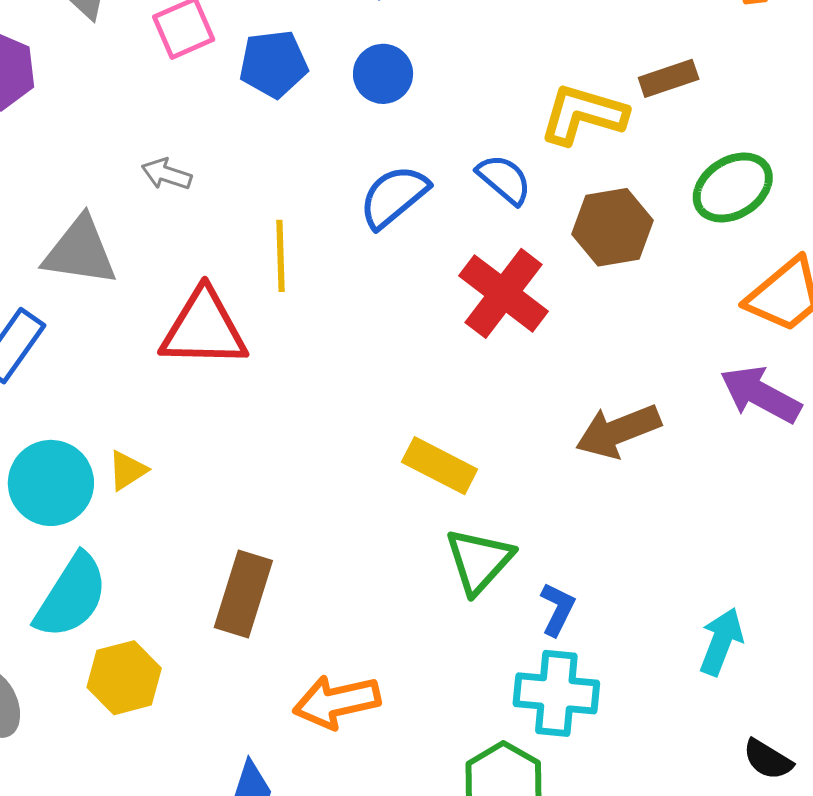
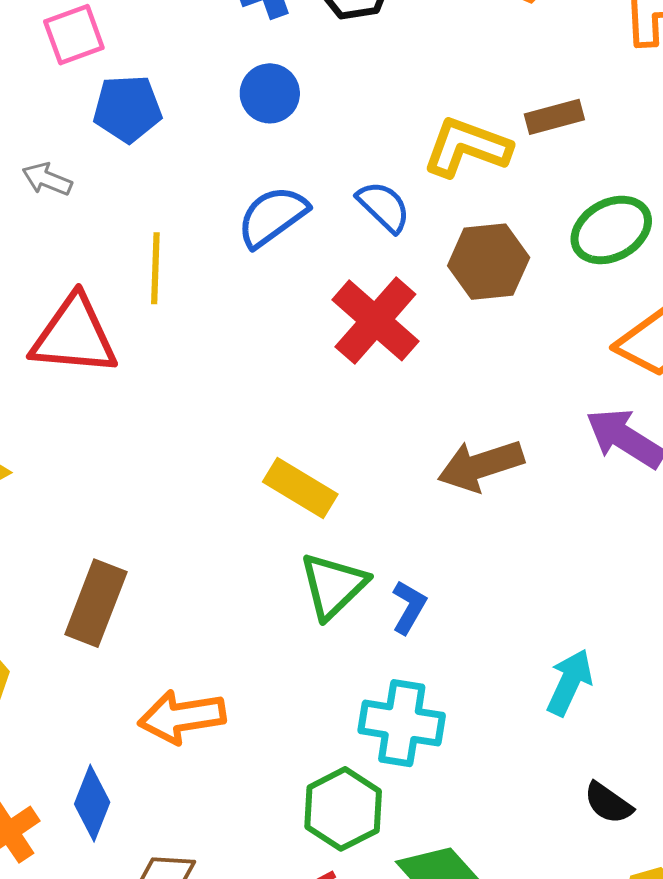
blue pentagon: (273, 64) -> (127, 109), moved
blue L-shape: (557, 609) -> (409, 607), moved

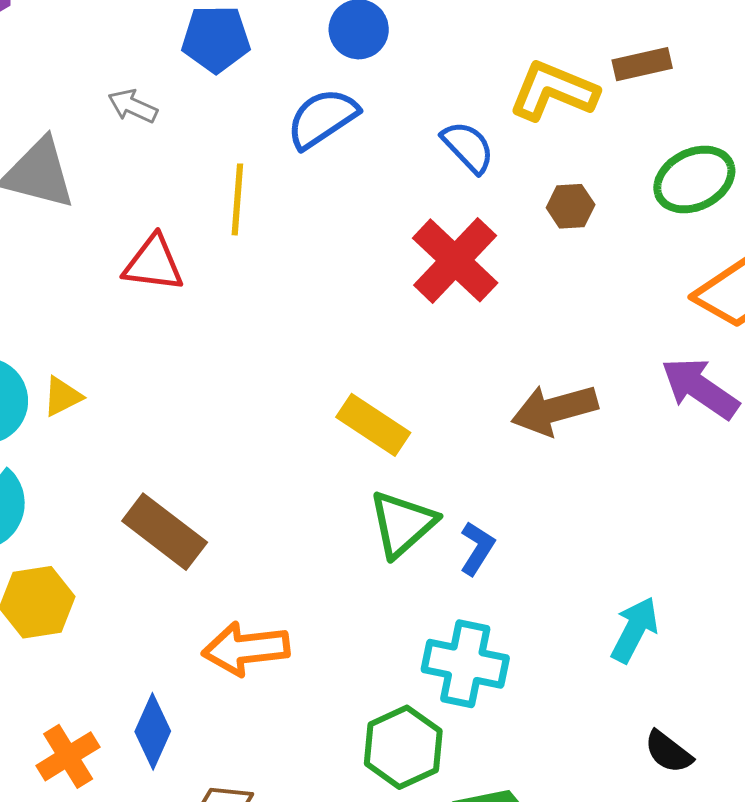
blue semicircle: (272, 216) -> (322, 118), moved
brown hexagon: (489, 262) -> (571, 206), size x0.6
red triangle: (74, 336) -> (153, 264), size x0.7
brown rectangle: (96, 603) -> (165, 532), turned -76

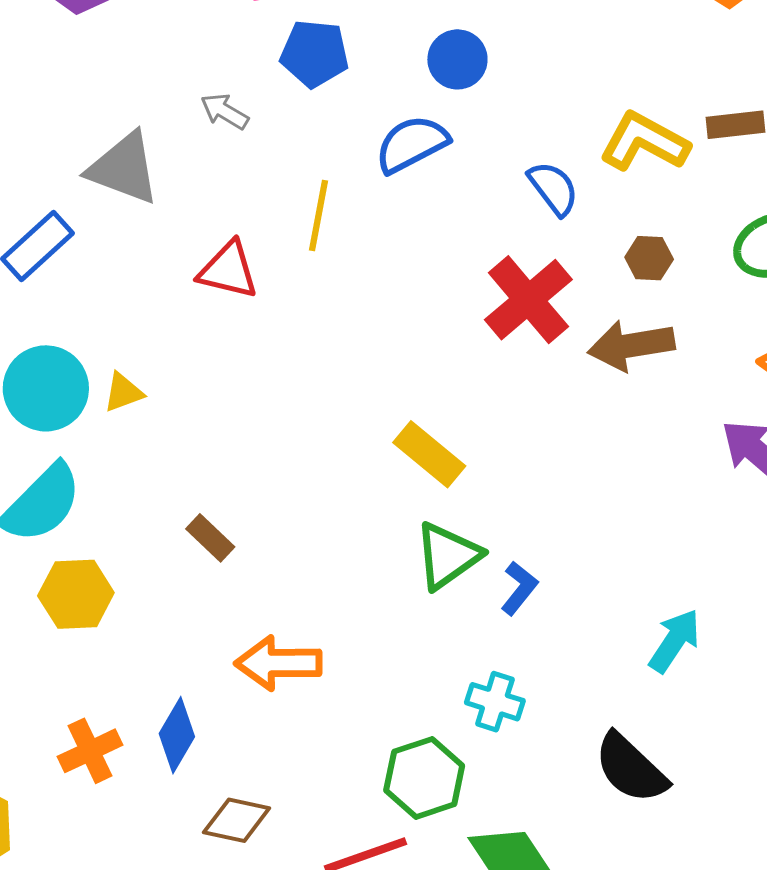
brown arrow: (554, 410) -> (631, 345), moved
brown rectangle: (165, 532) -> (210, 538), size x0.6
cyan arrow: (635, 630) -> (675, 641), moved
cyan cross: (465, 664) -> (495, 702), size x0.7
black semicircle: (668, 752) -> (631, 768), moved, size x1.6

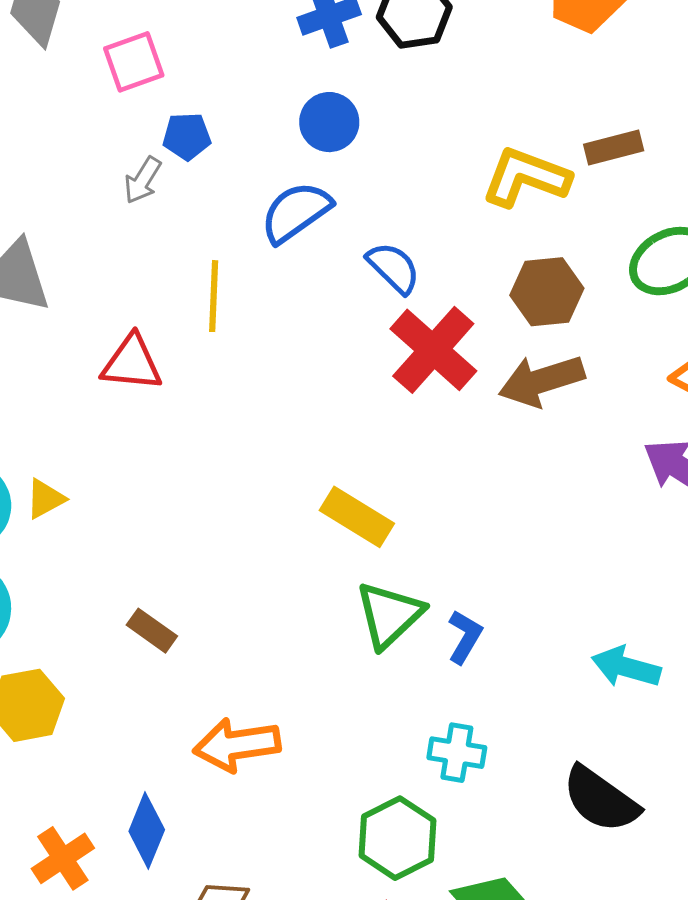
blue pentagon: (314, 53) -> (187, 136), size x0.7
gray arrow: (225, 111) -> (143, 180), moved, turned -81
blue semicircle: (553, 188) -> (393, 268), moved
brown hexagon: (649, 258) -> (547, 292), size x1.5
cyan arrow: (675, 641) -> (626, 667), turned -100

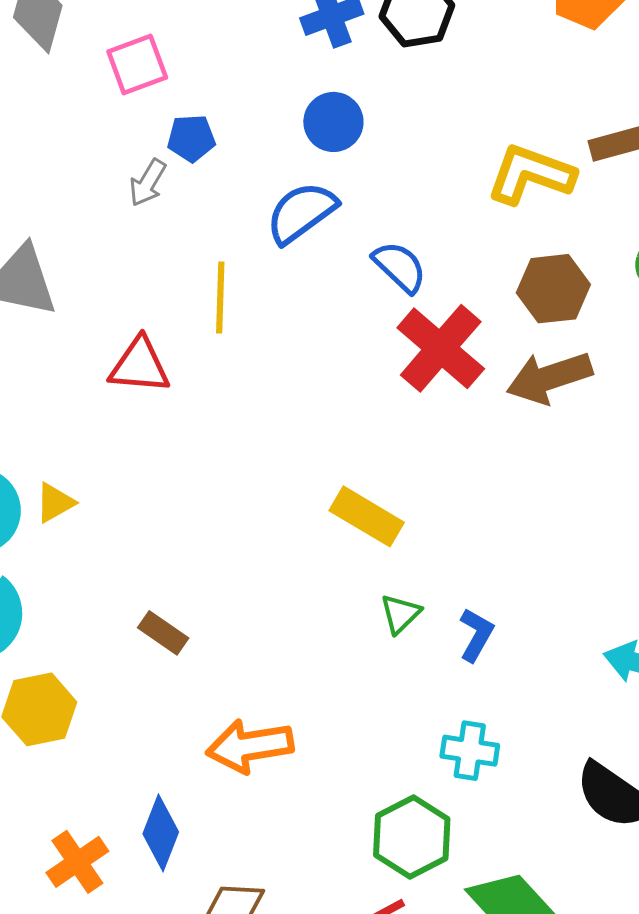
green triangle: (389, 615) -> (400, 614), size x0.6

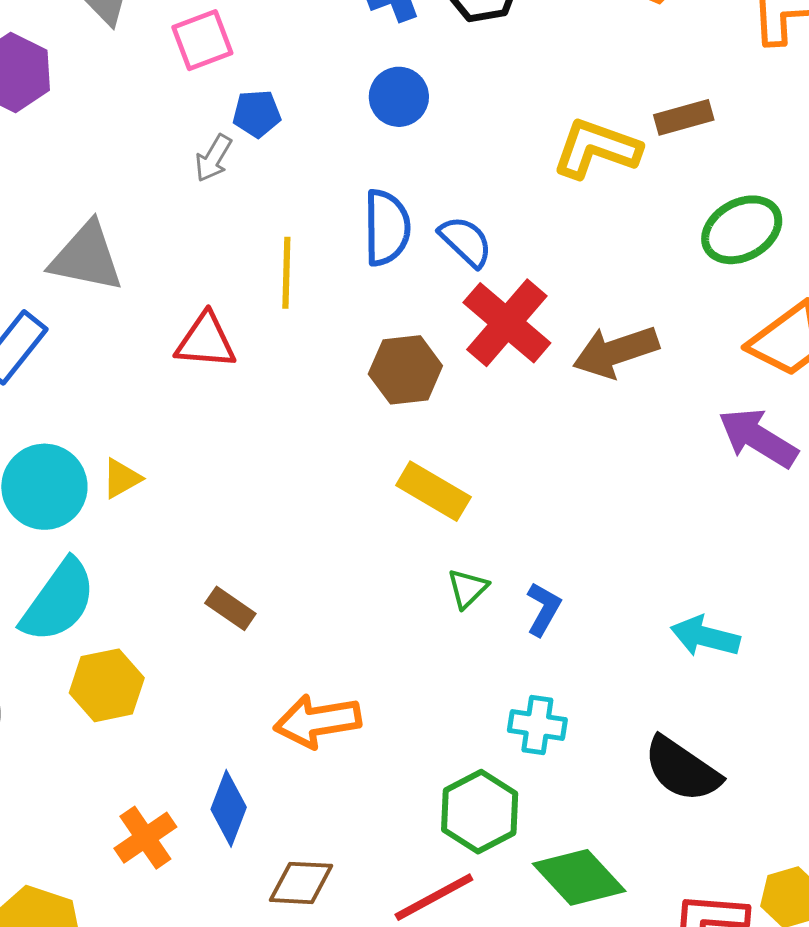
blue semicircle: (301, 213) -> (387, 228), moved, turned 126
brown hexagon: (553, 289) -> (405, 370), moved

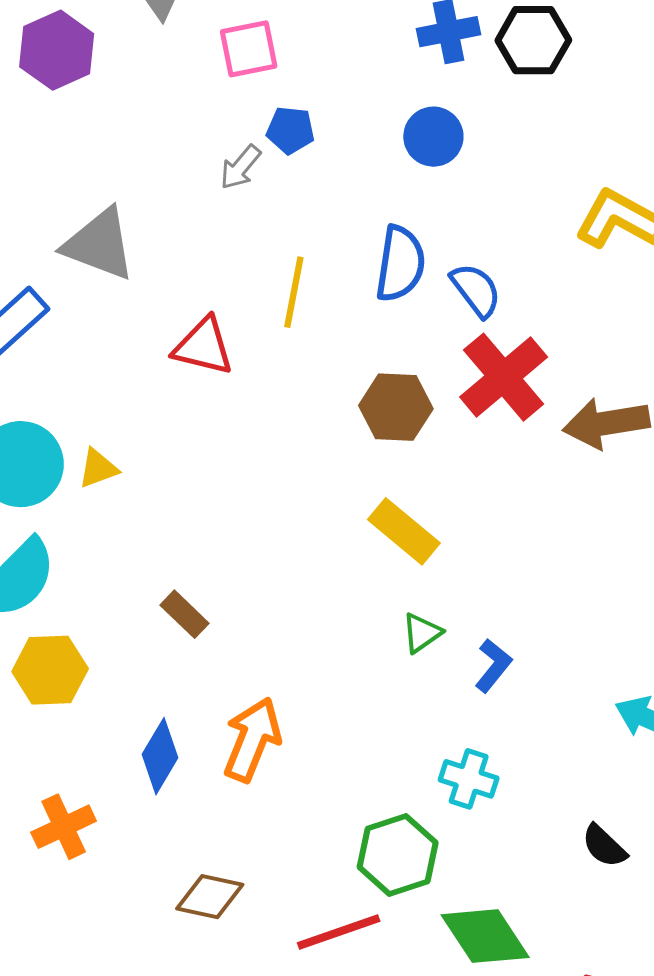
orange arrow: (317, 721) -> (252, 740), turned 112
black semicircle: (682, 769) -> (604, 846), size x0.6
blue diamond: (229, 808) -> (160, 756), moved

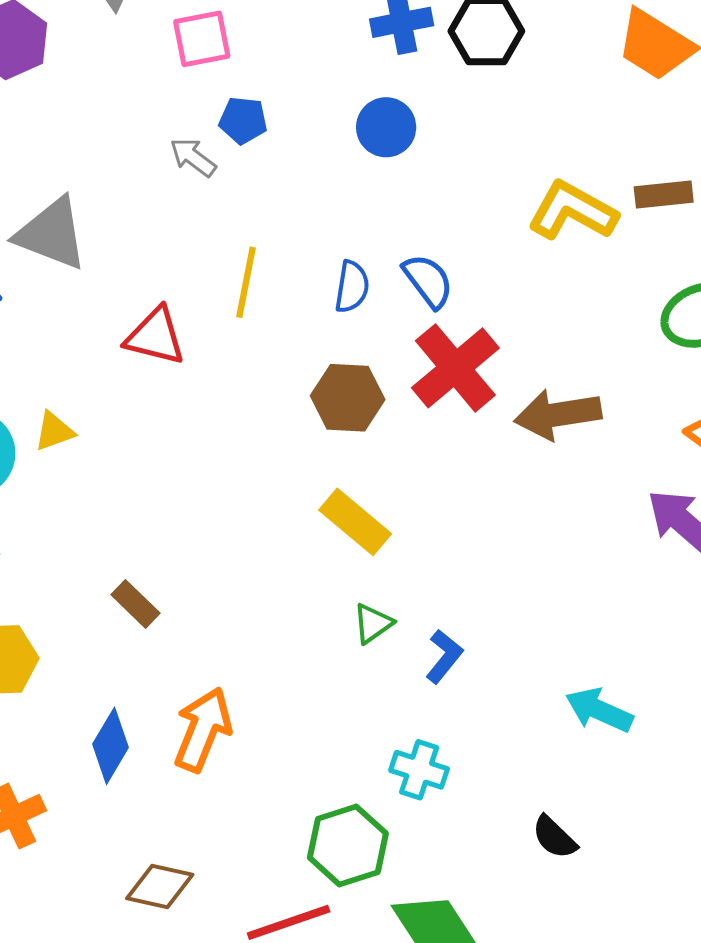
gray arrow: (240, 167) -> (193, 157), turned 87
blue semicircle: (400, 264) -> (352, 287), moved, size x0.7
yellow triangle: (98, 468) -> (54, 431), moved

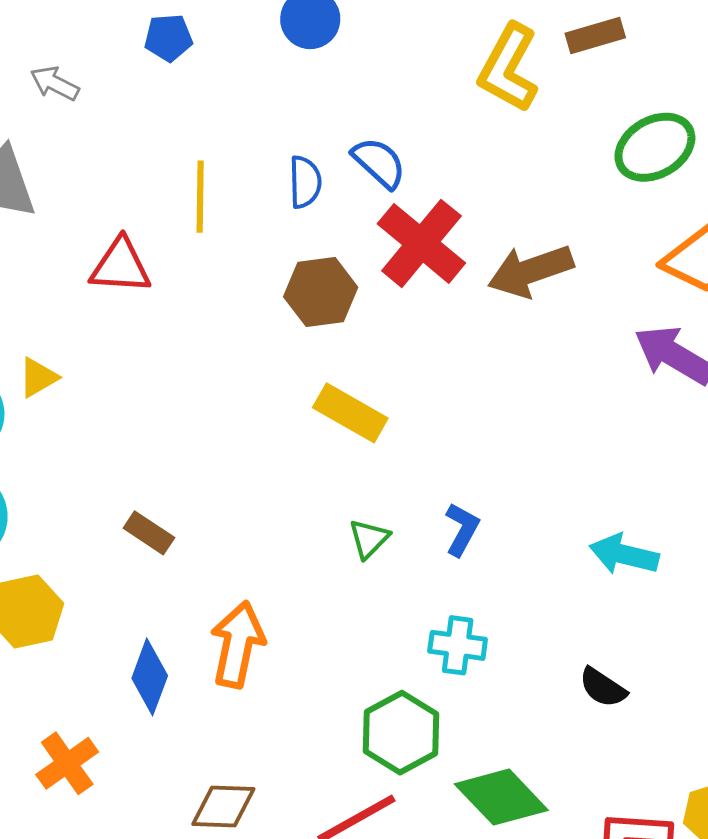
gray arrow: (193, 157) -> (55, 83), moved
yellow L-shape: (572, 211) -> (509, 68), turned -80
green triangle: (373, 623) -> (369, 539), moved

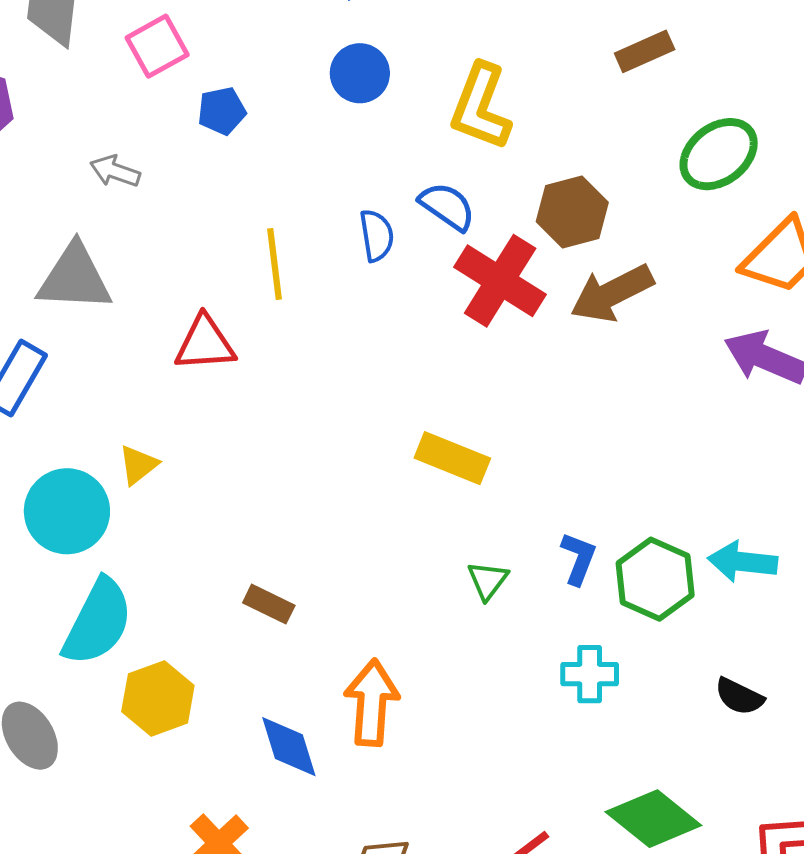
yellow L-shape: (509, 68) -> (481, 107), moved
brown hexagon: (321, 292) -> (572, 212), moved
blue diamond: (150, 677) -> (289, 747), turned -30
green hexagon: (401, 733) -> (655, 579), moved

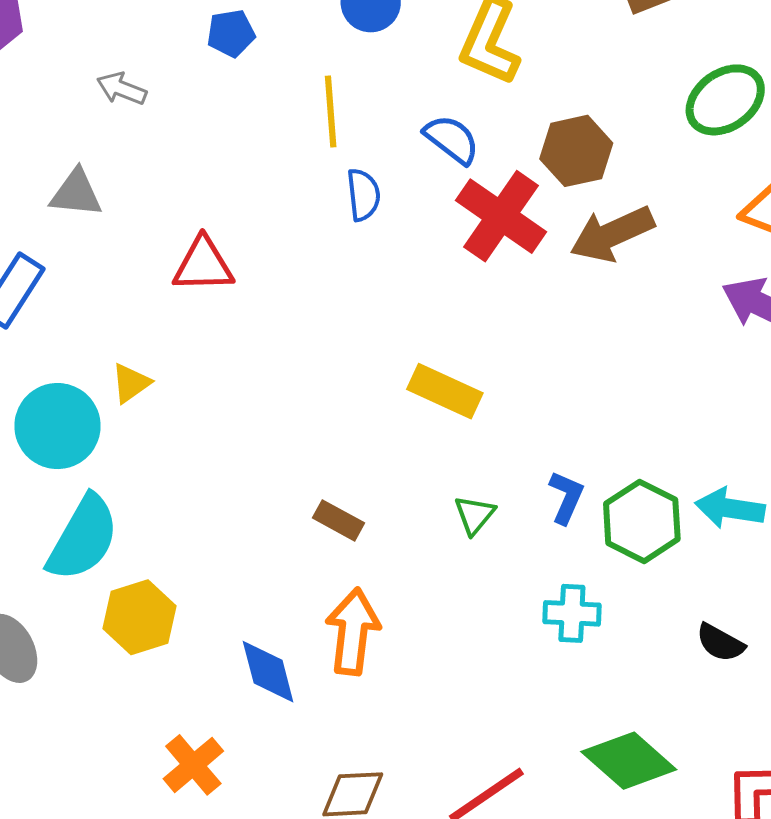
blue semicircle: (377, 235) -> (363, 195), moved
yellow line: (275, 264) -> (331, 111), moved
gray triangle: (75, 278) -> (76, 193), size x0.7
brown rectangle: (269, 604) -> (338, 520), moved

